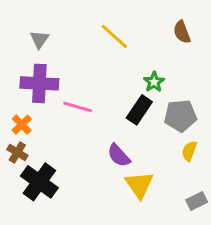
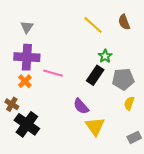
yellow line: (114, 36) -> (93, 25), moved
orange cross: (22, 125) -> (25, 81), moved

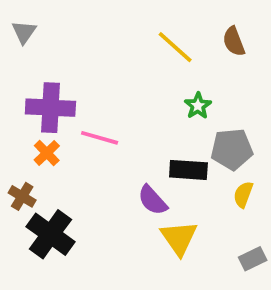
gray triangle: (27, 27) -> (24, 32), moved
black rectangle: (95, 75) -> (188, 170), moved, turned 60

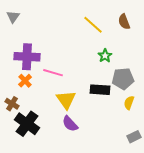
purple semicircle: (153, 200) -> (70, 124), moved
yellow triangle: (179, 238) -> (66, 100), moved

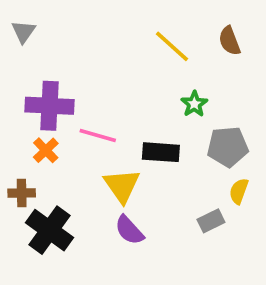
black rectangle: (100, 90) -> (161, 152), moved
brown cross: (12, 104) -> (22, 193), turned -32
gray rectangle: (134, 137) -> (211, 221), moved

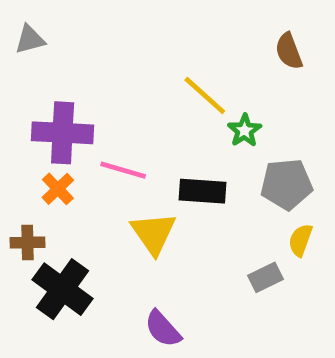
gray triangle: (23, 32) -> (30, 40), turned 40
yellow line: (172, 46) -> (205, 96), moved
purple semicircle: (129, 230) -> (163, 329), moved

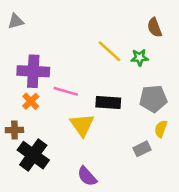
green star: (244, 130) -> (140, 57), moved, turned 30

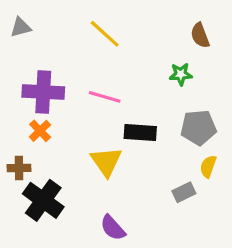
yellow line: (110, 51) -> (105, 34), moved
pink line: (66, 91) -> (105, 97), moved

